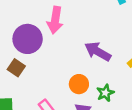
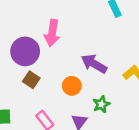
brown square: (16, 68) -> (31, 80), moved
orange circle: (79, 84) -> (72, 86), moved

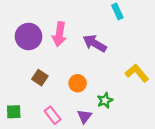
purple circle: (25, 51) -> (29, 37), moved
purple arrow: (94, 64) -> (95, 43), moved

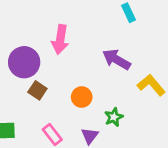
purple circle: (29, 37) -> (24, 62), moved
purple arrow: (95, 43) -> (116, 60), moved

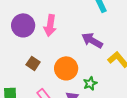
purple circle: (24, 62) -> (23, 25), moved
orange circle: (82, 97) -> (66, 68), size x1.5

